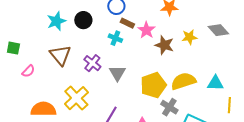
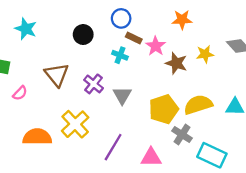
cyan star: (56, 21) -> (26, 29), moved, turned -30

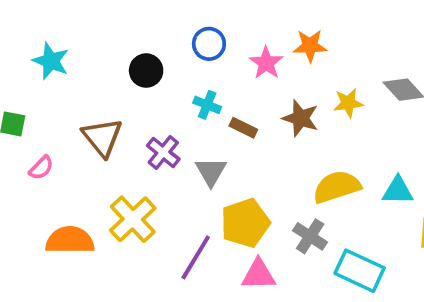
brown rectangle: (134, 38) -> (243, 128), moved
pink star: (156, 46) -> (266, 63), moved
yellow pentagon: (164, 109) -> (245, 223), moved

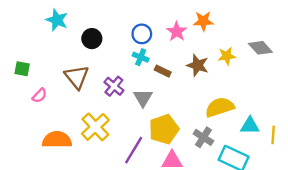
blue circle: (209, 44) -> (142, 34), moved
cyan star: (51, 61) -> (57, 20), moved
black circle: (146, 71) -> (92, 39), moved
cyan triangle: (398, 191) -> (250, 126), moved

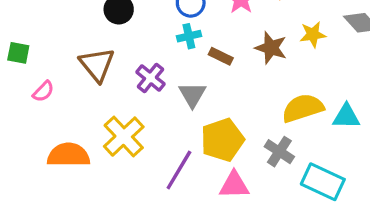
cyan cross: (141, 57) -> (189, 36), turned -35
cyan triangle: (250, 126) -> (346, 116), moved

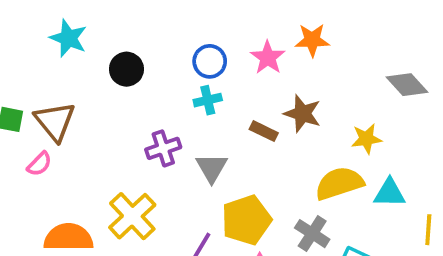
yellow star: (313, 34) -> (366, 139), moved
brown rectangle: (221, 56) -> (264, 131), moved
brown triangle: (97, 65) -> (55, 121), moved
purple cross: (150, 78) -> (163, 148), turned 32

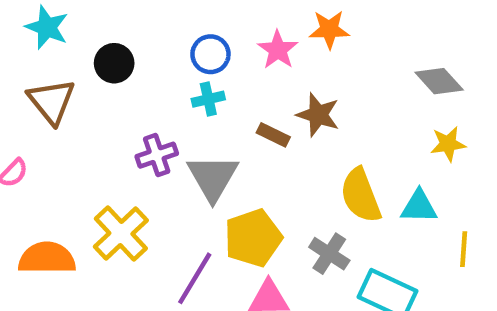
brown triangle: (55, 121) -> (51, 101), moved
yellow star: (366, 139) -> (448, 144), moved
gray triangle: (212, 168) -> (213, 177), size x1.4
yellow semicircle: (339, 183) -> (361, 195), turned -93

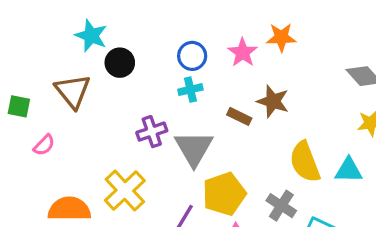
cyan star: (47, 27) -> (91, 36), moved

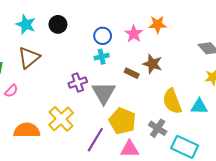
cyan star: (91, 36) -> (26, 24), moved
black circle: (120, 63) -> (58, 24), moved
brown triangle: (73, 91) -> (29, 58), turned 30
yellow pentagon: (224, 194) -> (122, 121), turned -30

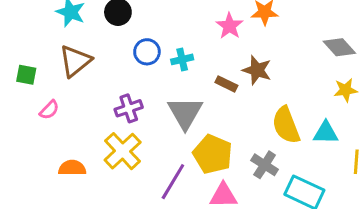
blue circle: (103, 36) -> (147, 52), moved
purple cross: (78, 83) -> (129, 108), moved
orange semicircle: (27, 130) -> (72, 168), size x0.7

